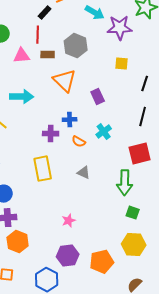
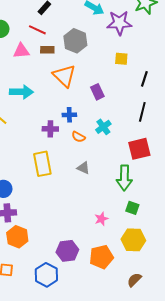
red line: (38, 35) -> (37, 30), turned -66
pink star: (69, 221) -> (101, 219), moved

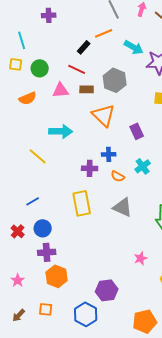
gray triangle: (83, 168) -> (123, 207), size x1.5
orange pentagon: (101, 257) -> (145, 321), moved

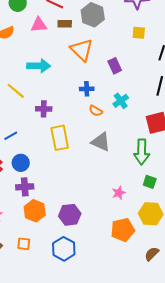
purple cross: (90, 168) -> (44, 109), moved
purple hexagon: (107, 290) -> (70, 215), moved
orange pentagon: (145, 321) -> (123, 230), moved

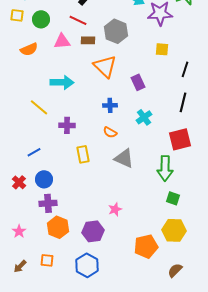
orange semicircle: (96, 111) -> (110, 132), moved
yellow rectangle: (60, 138) -> (83, 154), size x0.7
pink star: (119, 193) -> (115, 209), moved

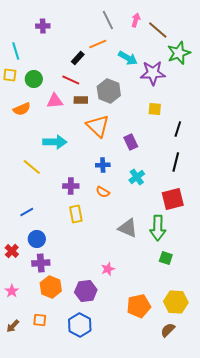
purple cross: (67, 125) -> (71, 186), moved
gray triangle: (124, 158) -> (128, 228), moved
red cross: (19, 182) -> (12, 251), moved
yellow hexagon: (174, 230) -> (176, 302), moved

